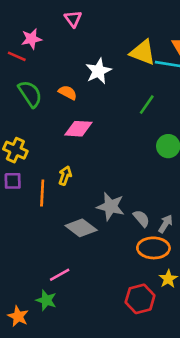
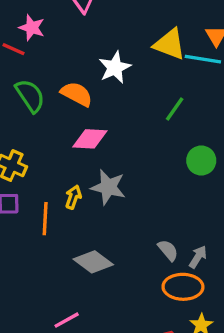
pink star: (31, 39) -> (32, 28), turned 30
orange semicircle: (68, 92) -> (77, 94), size x1.4
gray star: (111, 206) -> (108, 187), moved

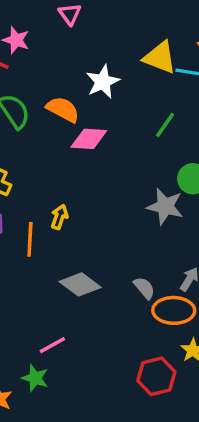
pink diamond: (90, 139) -> (89, 139), moved
gray star: (108, 187) -> (165, 206), moved
gray semicircle: (168, 250) -> (144, 288), moved

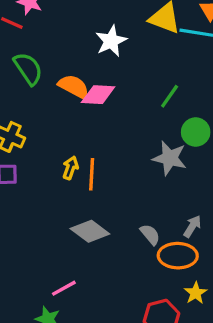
orange semicircle: (63, 109) -> (74, 86), moved
green line: (165, 125) -> (170, 96), moved
orange line: (30, 239) -> (92, 174), moved

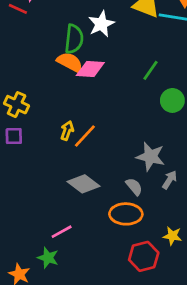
green semicircle: (28, 69) -> (74, 39), moved, turned 40
gray star: (170, 158) -> (150, 157), moved
orange line: (92, 174) -> (85, 136), turned 40
orange ellipse: (178, 256) -> (126, 214), moved
yellow star: (196, 293) -> (172, 236), turned -30

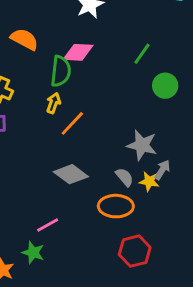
green semicircle: (74, 39) -> (61, 71), moved
orange semicircle: (70, 62) -> (24, 39), moved
yellow arrow: (67, 131) -> (53, 103), moved
yellow star: (172, 236) -> (149, 181), moved

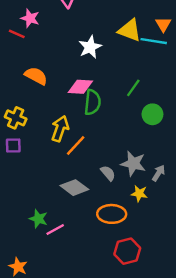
green semicircle: (61, 71) -> (92, 102), moved
yellow arrow: (53, 103) -> (60, 129), size x1.5
gray arrow: (162, 170) -> (158, 173), moved
gray semicircle: (125, 177) -> (108, 173), moved
green star: (33, 253) -> (38, 219), moved

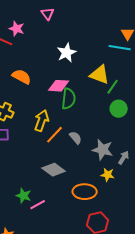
yellow triangle: (130, 30) -> (100, 75), moved
green line: (133, 88) -> (113, 87), moved
gray semicircle: (108, 173) -> (76, 138), moved

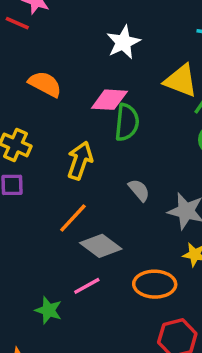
orange line: (55, 135) -> (73, 218), moved
green star: (24, 196) -> (49, 310), moved
pink line: (38, 205) -> (87, 286), moved

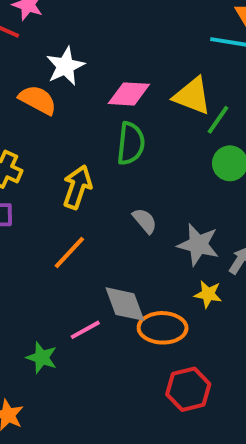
white star: (123, 42) -> (65, 66), moved
pink diamond: (109, 100) -> (129, 94), moved
gray diamond: (101, 246) -> (125, 304), moved, turned 33

